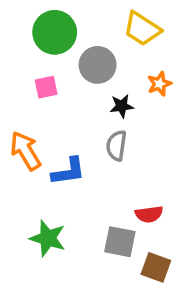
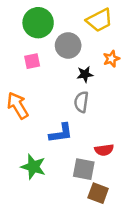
yellow trapezoid: (142, 29) -> (99, 20), turned -60
blue L-shape: (68, 171) -> (61, 133), moved
brown square: (156, 267) -> (98, 193), moved

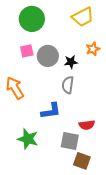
gray circle: (68, 45) -> (48, 56), moved

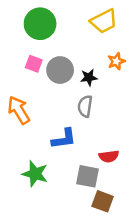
pink square: (27, 51) -> (34, 64), turned 32

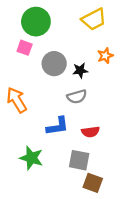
pink square: (34, 64) -> (25, 48), moved
gray semicircle: (85, 106) -> (77, 97), turned -114
red semicircle: (109, 156) -> (90, 132), moved

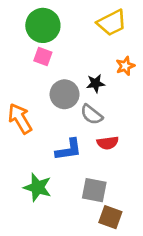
pink square: (25, 48) -> (43, 56), moved
gray circle: (54, 64) -> (65, 94), moved
gray semicircle: (77, 97) -> (92, 115), turned 54
red semicircle: (90, 132) -> (108, 143), moved

